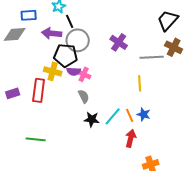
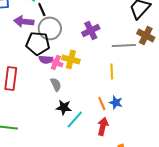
purple cross: (119, 42) -> (91, 30), turned 30
yellow cross: (53, 71) -> (71, 59), moved
cyan line: (113, 116) -> (75, 119), moved

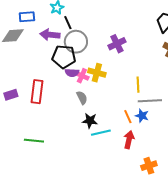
gray line: (124, 45) -> (150, 101), moved
cyan line: (75, 119) -> (101, 133), turned 36

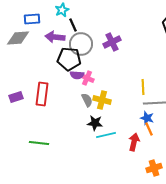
purple cross: (117, 44) -> (112, 42), moved
yellow cross: (97, 73) -> (102, 100), moved
orange line: (128, 117) -> (149, 129), moved

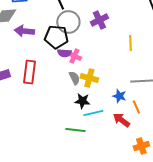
purple arrow: (55, 37) -> (24, 31), moved
yellow line: (143, 87) -> (130, 43), moved
blue star: (147, 118) -> (119, 96), moved
red arrow: (134, 142) -> (121, 120), turned -66
green line: (39, 143) -> (75, 130), moved

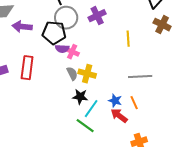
blue star: (119, 96) -> (115, 101), moved
cyan line: (93, 113) -> (91, 109), turned -42
green line: (75, 130) -> (85, 126), moved, turned 30

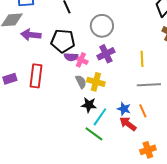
purple cross: (97, 16) -> (106, 54), moved
gray circle: (66, 18) -> (102, 26), moved
yellow line: (128, 39) -> (142, 59), moved

